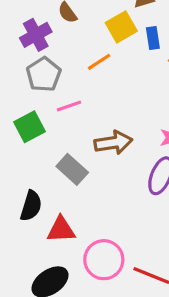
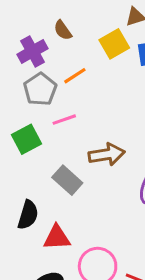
orange line: (99, 62) -> (75, 76), moved

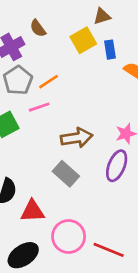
orange line: (75, 76) -> (49, 82), moved
gray rectangle: (67, 180) -> (66, 174), moved

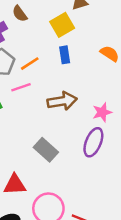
blue rectangle: (110, 50) -> (65, 55), moved
brown arrow: (77, 138) -> (62, 101), moved

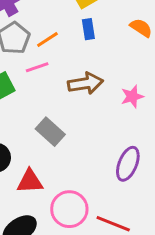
purple ellipse: (93, 142) -> (128, 164), moved
gray rectangle: (46, 150) -> (50, 132), moved

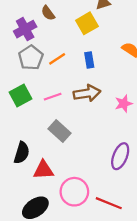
blue rectangle: (88, 29) -> (89, 60), moved
pink line: (37, 67) -> (53, 97), moved

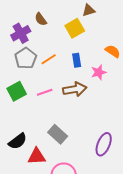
pink star: (124, 103) -> (99, 72), moved
gray rectangle: (59, 131) -> (58, 134), moved
black semicircle: (22, 153) -> (18, 141), turned 36

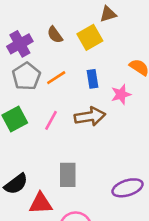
brown semicircle: (41, 19) -> (55, 35), moved
pink line: (45, 92) -> (51, 120), turned -42
gray rectangle: (58, 134) -> (68, 175), turned 48
purple ellipse: (104, 144) -> (128, 188), turned 50

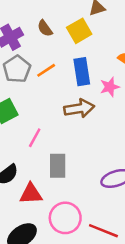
blue rectangle: (93, 79) -> (82, 72), size x1.5
pink line: (51, 120) -> (35, 138), moved

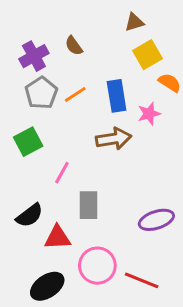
yellow square: (79, 31) -> (148, 55), moved

